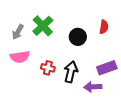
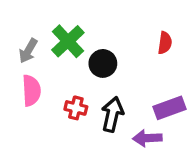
black circle: (78, 37) -> (103, 63), moved
pink semicircle: (20, 57) -> (31, 90), turned -84

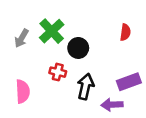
pink semicircle: (31, 90) -> (23, 91), moved
red cross: (76, 108) -> (58, 72), moved

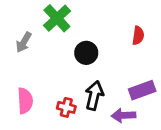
green cross: (52, 31) -> (57, 18), moved
red cross: (58, 72) -> (66, 107), moved

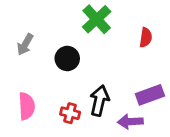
green cross: (57, 18) -> (97, 19), moved
black circle: (86, 53) -> (67, 58), moved

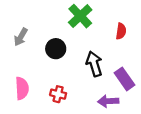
purple rectangle: (150, 95) -> (125, 79), turned 75
black arrow: (99, 101) -> (94, 64), moved, turned -30

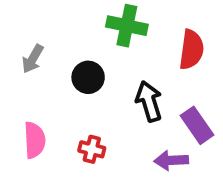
green cross: (80, 16) -> (127, 26), turned -35
red semicircle: (121, 31) -> (191, 50), size x1.5

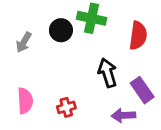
black circle: (88, 77) -> (61, 30), moved
red cross: (92, 149) -> (66, 107), turned -30

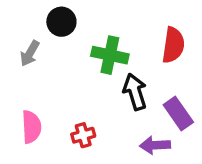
green cross: (92, 18) -> (110, 55), moved
black circle: (61, 30) -> (61, 22), moved

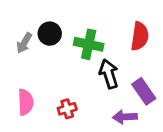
black circle: (61, 22) -> (50, 34), moved

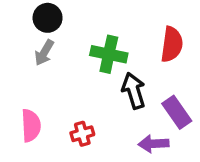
black circle: (50, 34) -> (48, 18), moved
gray arrow: (24, 43) -> (44, 53), moved

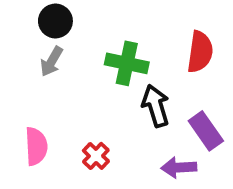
red cross: (82, 134) -> (96, 156), turned -30

